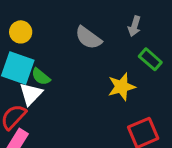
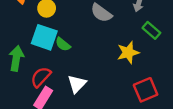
white triangle: (31, 94) -> (77, 84), moved

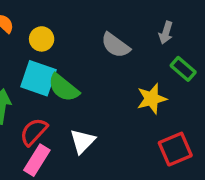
green semicircle: (63, 44) -> (64, 88), size x1.5

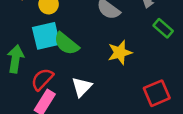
cyan square: (38, 78) -> (46, 36), turned -32
yellow star: (152, 99) -> (120, 53), moved

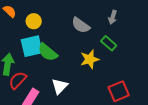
green rectangle: (163, 28) -> (109, 43), moved
red semicircle: (42, 79) -> (18, 80), moved

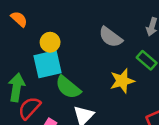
yellow circle: (34, 21) -> (50, 42), moved
green semicircle: (48, 52) -> (68, 87), moved

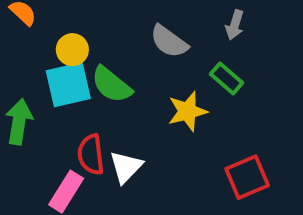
green semicircle: (68, 87) -> (111, 85), moved
red semicircle: (29, 108) -> (91, 155), moved, turned -50

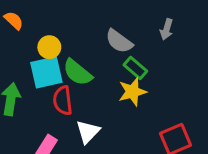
green rectangle: (227, 78) -> (135, 68), moved
red semicircle: (91, 155) -> (63, 101), moved

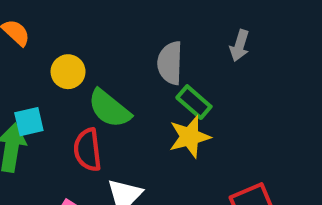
gray semicircle: (119, 41) -> (170, 63), turned 56
cyan square: (46, 72) -> (29, 122), moved, size x0.6

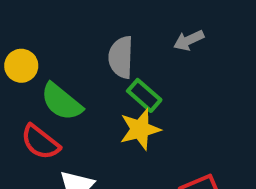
gray arrow: (240, 46) -> (189, 40), turned 48
red semicircle: (88, 150) -> (40, 142), turned -45

